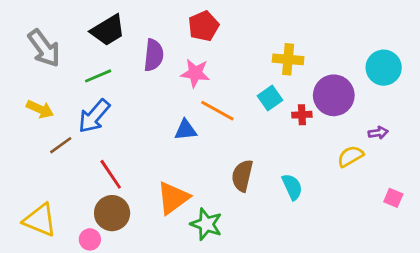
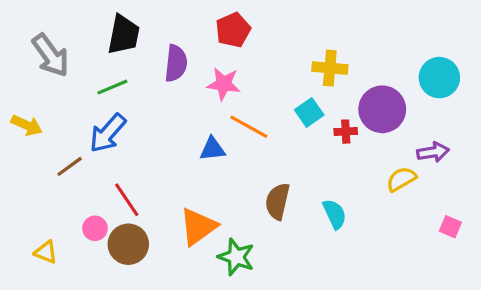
black trapezoid: (108, 30) -> (124, 35), turned -48
yellow arrow: (40, 109) -> (27, 125), moved
purple arrow: (378, 133) -> (433, 152), size x1.4
yellow triangle: (40, 220) -> (46, 252), size x0.6
pink circle: (90, 239) -> (95, 228), moved

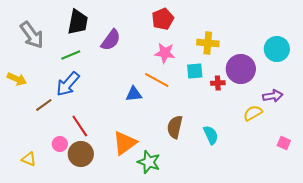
red pentagon: (233, 30) -> (163, 19), moved
purple semicircle: (176, 63) -> (111, 40), turned 30
pink star: (224, 84) -> (165, 53), moved
cyan square: (309, 112) -> (195, 71), turned 30

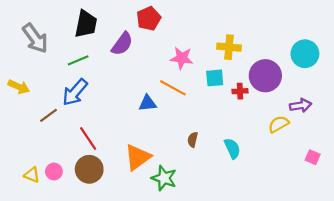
red pentagon: (163, 19) -> (149, 18), moved
brown semicircle: (175, 127) -> (193, 140), size x0.6
pink circle: (60, 144) -> (54, 172), moved

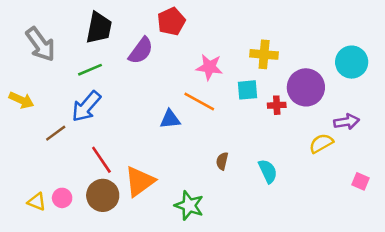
orange triangle: (138, 157) -> (140, 181), moved

